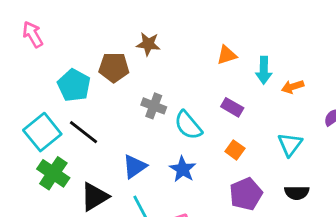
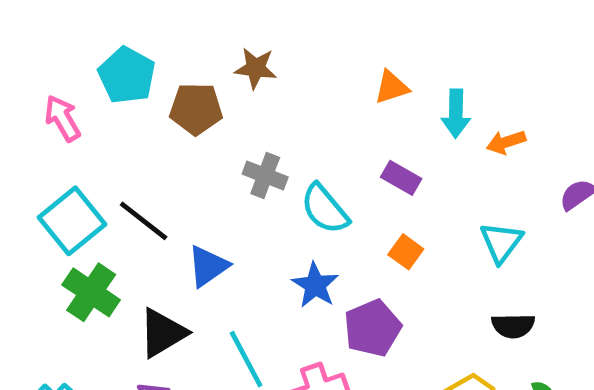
pink arrow: (33, 34) -> (62, 118), moved
cyan pentagon: (74, 85) -> (127, 75), moved
blue triangle: (134, 166) -> (208, 266), moved
purple pentagon: (246, 194) -> (372, 328), moved

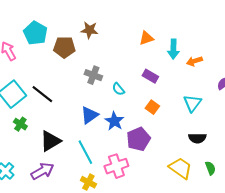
cyan semicircle: (325, 209) -> (118, 89), size x0.6
blue triangle: (208, 266) -> (89, 115), moved
green cross: (91, 292) -> (20, 124), size x0.6

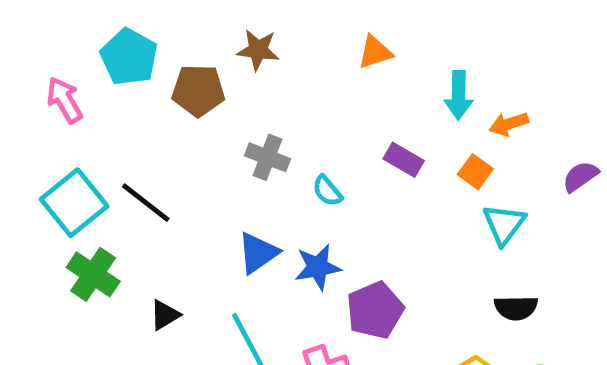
orange triangle: (146, 38) -> (375, 52), moved
orange square: (152, 107) -> (475, 172), moved
blue star: (114, 121) -> (318, 267), turned 30
green cross: (20, 124) -> (93, 274), size x1.5
black triangle: (50, 141) -> (165, 315), size x0.6

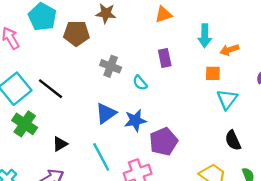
purple rectangle: (404, 160) -> (165, 58), moved, turned 48
orange square: (475, 172) -> (213, 73), turned -35
black semicircle: (516, 308) -> (233, 140), turned 66

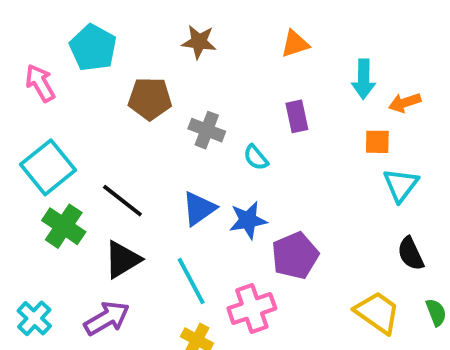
brown pentagon: (76, 33) -> (150, 99), moved
black line: (51, 89) -> (122, 201), moved
black triangle: (60, 144) -> (122, 259), size x1.5

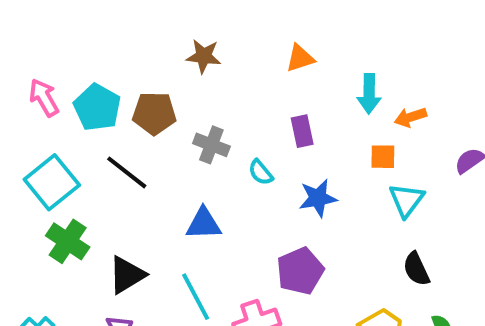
cyan pentagon: (93, 48) -> (97, 107), moved
black line: (122, 201) -> (127, 172), moved
blue triangle: (199, 209) -> (204, 224), turned 33
blue star: (248, 220) -> (318, 198), moved

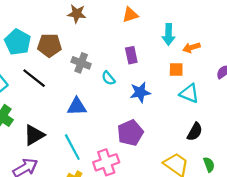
cyan triangle: (407, 200) -> (189, 93), turned -45
black semicircle: (416, 269) -> (195, 132), turned -126

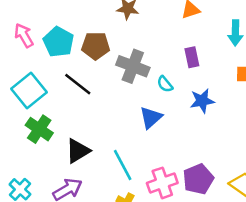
gray cross: (81, 63) -> (133, 66), size x1.4
blue triangle: (77, 107) -> (151, 118), moved, turned -40
purple pentagon: (130, 133) -> (198, 179), moved

